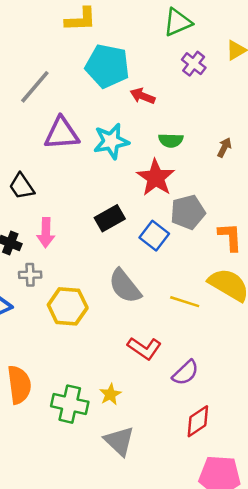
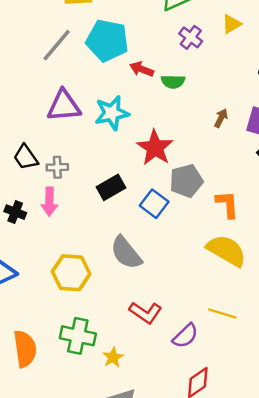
gray line: (35, 87) -> (57, 45), moved
green semicircle: (171, 140) -> (173, 82), moved
gray cross: (30, 275) -> (57, 167), moved
yellow line: (185, 302) -> (222, 314), moved
green cross: (70, 404) -> (78, 336), moved

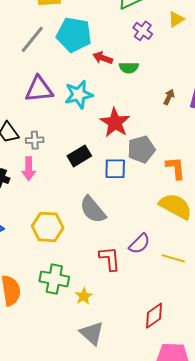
blue square: (154, 204) -> (115, 169), turned -35
red L-shape: (145, 313) -> (110, 259), turned -128
purple semicircle: (185, 336) -> (139, 244), moved

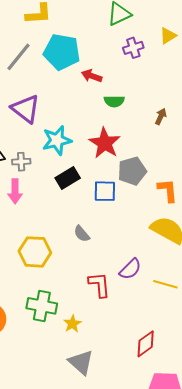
purple cross: (143, 31) -> (133, 48), turned 36
green semicircle: (129, 68) -> (114, 101), moved
purple triangle: (39, 89) -> (26, 109), turned 44
cyan star: (79, 95) -> (57, 140), moved
gray semicircle: (93, 210) -> (82, 234), size x0.6

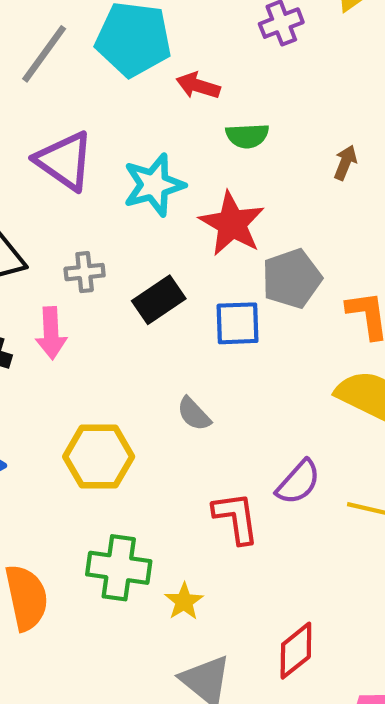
cyan star: (57, 140) -> (154, 185), moved
gray cross: (21, 162) -> (85, 272), moved
red diamond: (146, 344) -> (296, 651), moved

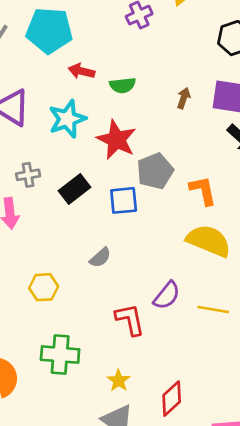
red arrow: (198, 86) -> (81, 71), moved
gray semicircle: (194, 414) -> (100, 258), turned -85
yellow hexagon: (99, 457) -> (44, 287), size x0.7
yellow star: (184, 601) -> (119, 380), moved

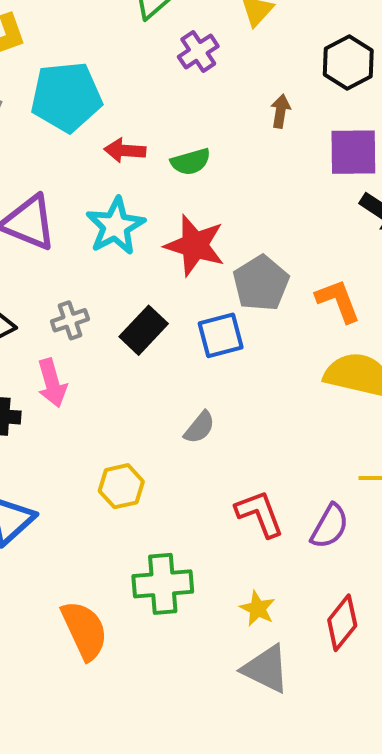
brown arrow: (184, 98) -> (281, 111), moved
purple semicircle: (167, 295) -> (330, 526), moved

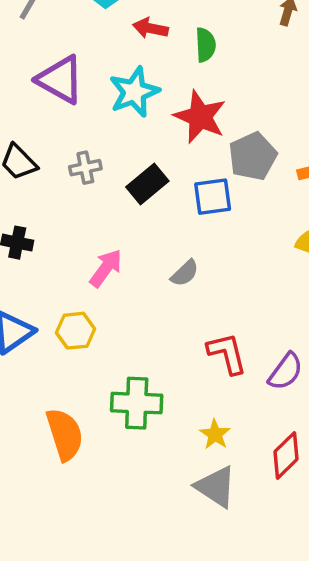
green semicircle: (191, 162) -> (205, 45), turned -84
pink arrow: (52, 383) -> (106, 268), moved, turned -135
yellow hexagon: (121, 486) -> (76, 331), moved

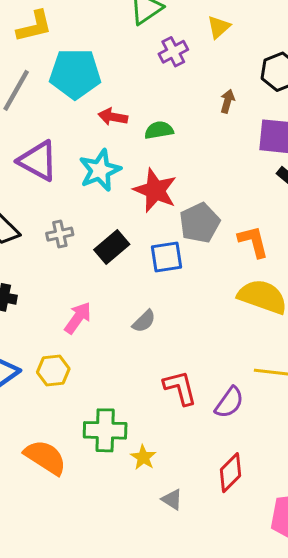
green semicircle: (205, 45) -> (159, 130), turned -96
orange semicircle: (65, 434) -> (45, 457), turned -39
yellow star: (215, 434) -> (143, 457), moved
gray triangle: (216, 487) -> (172, 499), size x0.6

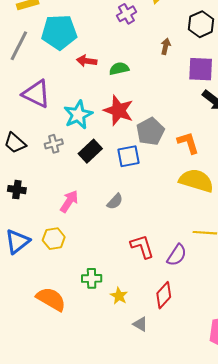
cyan star: (100, 170) -> (78, 115), moved
green cross: (105, 430) -> (92, 278), size x0.7
red diamond: (231, 473) -> (164, 295), moved

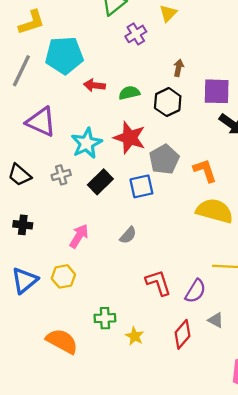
black hexagon: (201, 24) -> (168, 102), moved
gray triangle: (140, 324) -> (216, 320), moved

